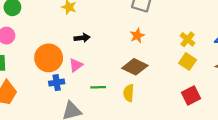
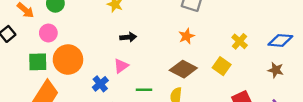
orange circle: (49, 58) -> (68, 60), moved
yellow square: (188, 62) -> (222, 66), moved
blue cross: (57, 83) -> (100, 84), turned -32

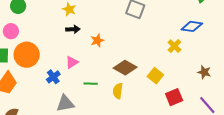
orange star: (187, 36) -> (97, 40), moved
black arrow: (128, 37) -> (73, 29), moved
blue diamond: (280, 40) -> (192, 26), moved
yellow square: (222, 66) -> (155, 76), moved

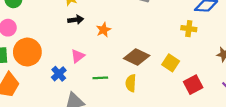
yellow cross: (174, 46) -> (189, 29), turned -32

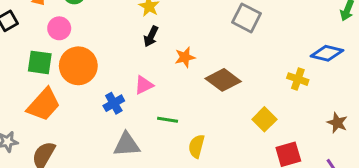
black arrow: (76, 20) -> (151, 36), turned 112
brown diamond: (137, 57) -> (223, 80), moved
yellow semicircle: (131, 83) -> (197, 146), moved

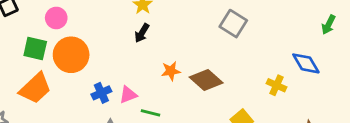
blue diamond: (327, 53) -> (306, 63), turned 40
orange star: (185, 57) -> (171, 71), moved
pink triangle: (144, 85) -> (128, 95), moved

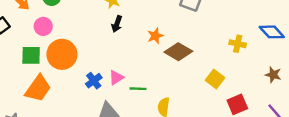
blue diamond: (306, 63) -> (272, 32), moved
orange star: (171, 71) -> (155, 36), moved

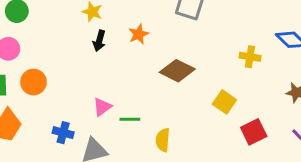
orange star: (155, 36) -> (139, 34), moved
orange circle: (62, 54) -> (33, 82), size x0.7
blue cross: (94, 81) -> (63, 133), moved, turned -35

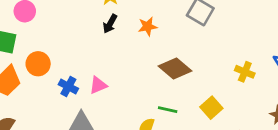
orange circle: (33, 82) -> (38, 64), moved
green line: (130, 119) -> (168, 110), moved
blue cross: (63, 133) -> (68, 86), moved

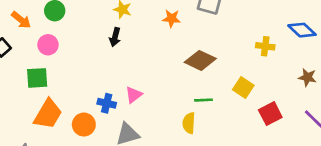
black arrow: (110, 24) -> (115, 37), moved
orange star: (148, 27) -> (171, 19), moved, turned 30
orange circle: (38, 64) -> (84, 125), moved

